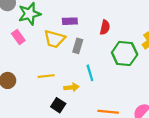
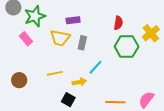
red semicircle: (105, 27) -> (118, 23), moved
cyan line: (90, 73) -> (96, 67), turned 63

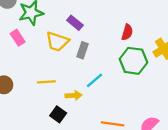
purple rectangle: (73, 20) -> (75, 23), turned 40

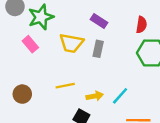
purple rectangle: (75, 23) -> (99, 21), moved
cyan line: (95, 80) -> (120, 96), moved

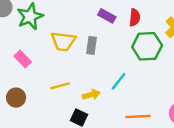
purple rectangle: (99, 21) -> (107, 16), moved
pink rectangle: (30, 44) -> (23, 59), moved
cyan line: (120, 96) -> (119, 81), moved

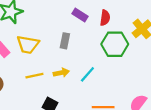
yellow trapezoid: (63, 41) -> (28, 45), moved
yellow arrow: (91, 95) -> (61, 73), moved

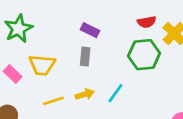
purple rectangle: (80, 15) -> (90, 30), moved
red semicircle: (105, 18) -> (147, 22), moved, turned 77

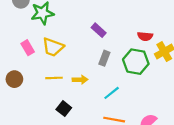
gray rectangle: (85, 57) -> (104, 58), moved
cyan line: (115, 93) -> (112, 93), moved

